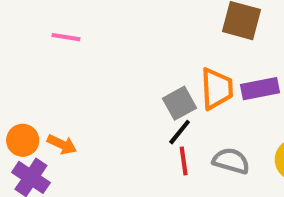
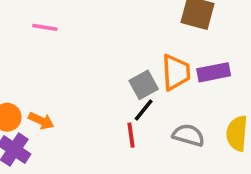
red line: (184, 161) -> (131, 135), moved

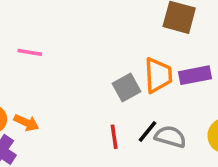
pink line: (45, 27) -> (30, 52), moved
black line: (144, 110) -> (148, 131), moved

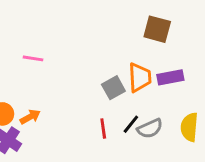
orange arrow: (26, 123) -> (30, 117), turned -54
gray semicircle: (170, 137) -> (150, 129), turned 140

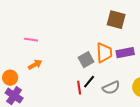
orange arrow: (30, 117) -> (35, 65), moved
black line: (131, 124) -> (89, 82), moved

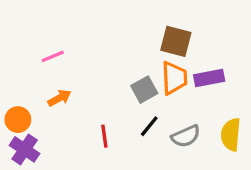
brown square: (116, 20) -> (176, 41), moved
pink line: (31, 40) -> (53, 56), turned -32
red line: (79, 88) -> (104, 136), moved

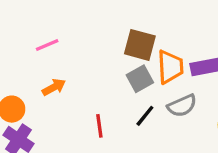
brown square: (176, 41) -> (140, 45), moved
gray semicircle: (186, 136) -> (182, 106), moved

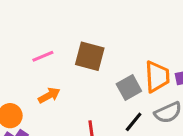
brown square: (140, 45) -> (90, 56), moved

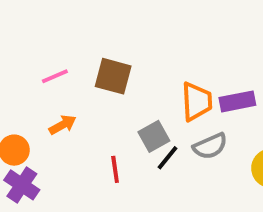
gray square: (129, 88) -> (154, 136), moved

